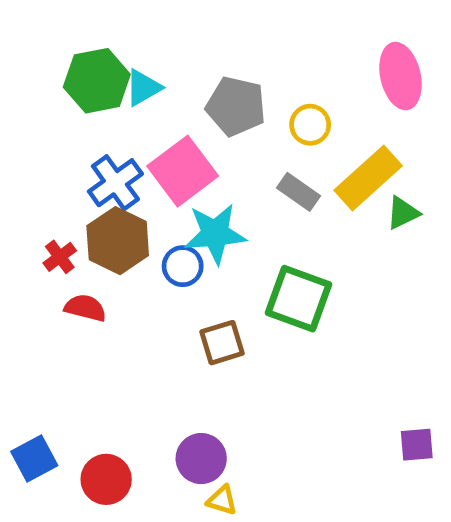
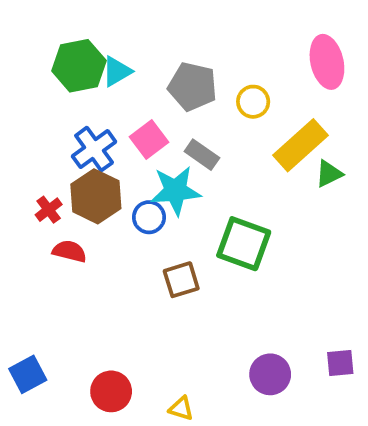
pink square: (183, 171) -> (149, 140), size x0.7
gray rectangle: (299, 192) -> (202, 155), moved
purple circle: (201, 459) -> (270, 374), moved
red circle: (106, 479) -> (111, 391), moved

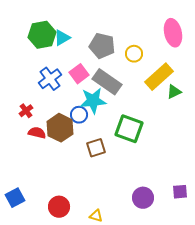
gray rectangle: (202, 155) -> (107, 82), size x1.6
brown hexagon: (96, 196) -> (60, 128), moved

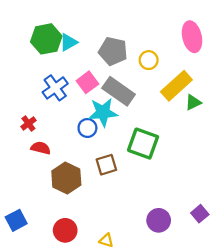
brown hexagon: (60, 128) -> (66, 178), moved
purple square: (180, 192) -> (200, 214), turned -35

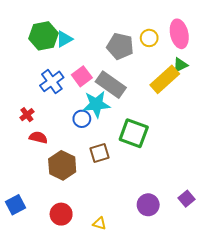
gray pentagon: (113, 51) -> (120, 46), moved
yellow circle: (149, 60) -> (149, 38), moved
green triangle: (193, 102) -> (180, 65), moved

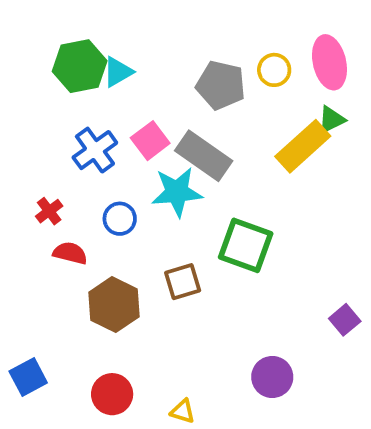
blue circle: (82, 119) -> (120, 219), moved
purple square: (186, 199) -> (345, 320), moved

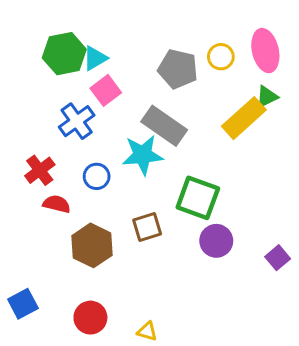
pink square: (150, 141) -> (106, 90), moved
red cross: (49, 211) -> (40, 170), size x1.4
purple circle: (272, 377) -> (216, 241), moved

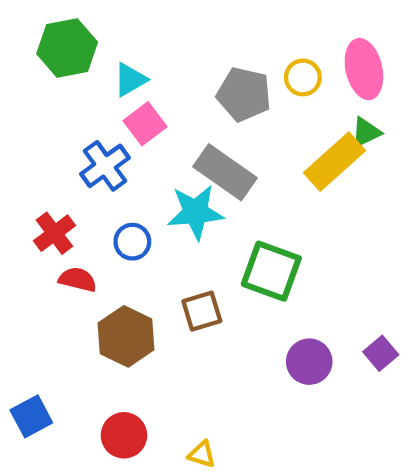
green hexagon: (64, 54) -> (67, 48), moved
purple circle: (216, 241) -> (309, 362), moved

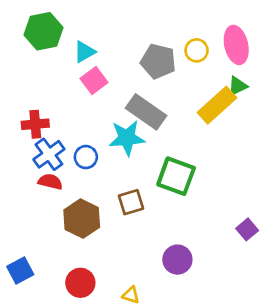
blue cross: (105, 166) -> (49, 154), moved
red cross: (54, 233) -> (35, 124), moved, turned 32
purple circle: (309, 362) -> (177, 260), moved

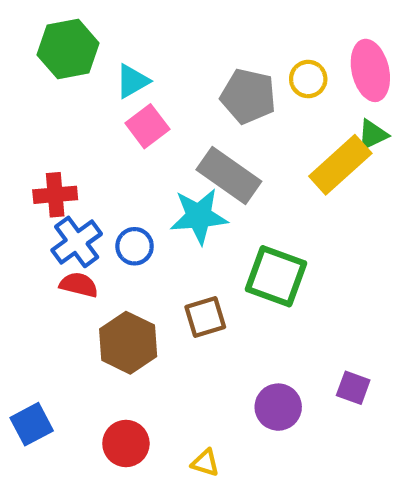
purple square: (247, 229) -> (353, 388), moved, turned -30

